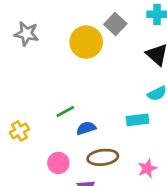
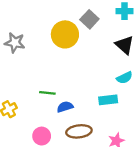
gray star: (26, 34) -> (15, 43), moved
green line: (65, 112) -> (47, 93), turned 35

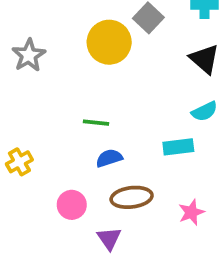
gray star: (15, 43) -> (29, 55), turned 30
green line: (47, 93) -> (96, 123), moved

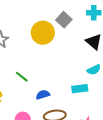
green line: (96, 123) -> (22, 77), moved, turned 32

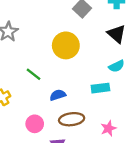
yellow circle: (43, 33) -> (66, 45), moved

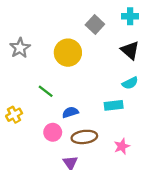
yellow circle: (66, 45) -> (68, 53), moved
pink circle: (35, 124) -> (53, 132), moved

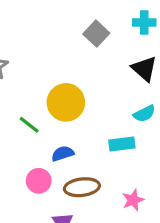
yellow circle: (68, 53) -> (66, 102), moved

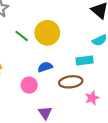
green line: (29, 125) -> (22, 36), moved
brown ellipse: (82, 187) -> (71, 82), moved

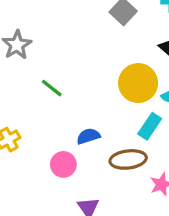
yellow circle: (47, 33) -> (138, 83), moved
cyan rectangle: (85, 61) -> (150, 126), turned -49

